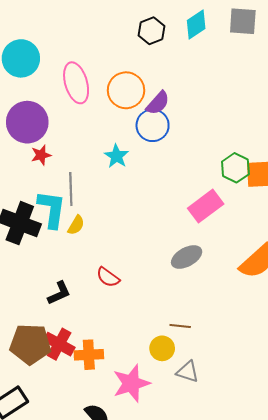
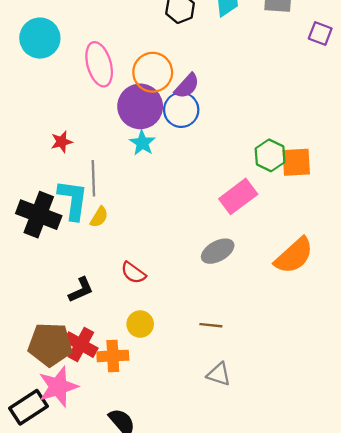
purple circle: (27, 122) -> (140, 106), moved
yellow circle: (162, 348) -> (140, 324), moved
pink star: (131, 383) -> (58, 387), moved

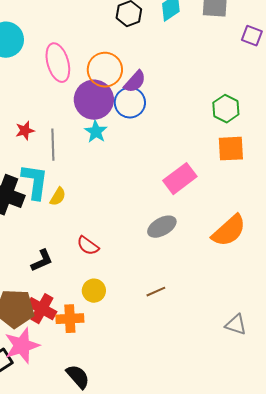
green hexagon: (270, 155) -> (226, 109), moved
gray line: (93, 178) -> (53, 145), moved
brown line: (211, 325) -> (156, 292), turned -30
gray triangle: (219, 374) -> (236, 325), moved

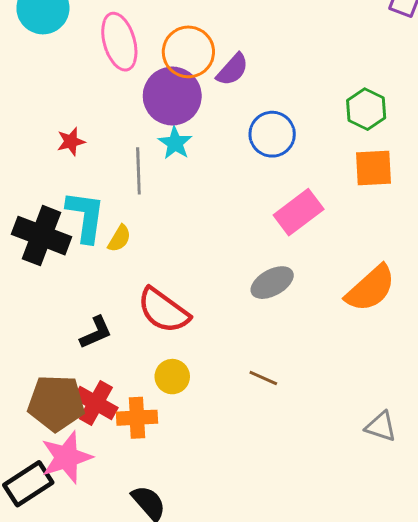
blue circle: (130, 103) -> (272, 134), moved
gray line: (53, 145) -> (138, 171), moved
red semicircle: (88, 246) -> (163, 310), size x1.6
brown line: (156, 292) -> (263, 378), turned 48

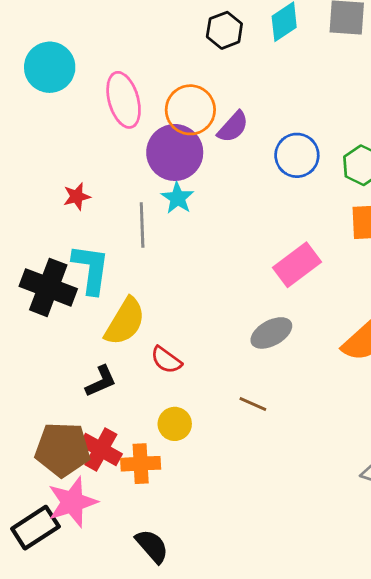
blue circle: (272, 134) -> (297, 155), moved
yellow semicircle: (119, 238) -> (125, 322), moved, size x1.8
red semicircle: (163, 310) -> (166, 360), size x0.6
brown line: (263, 378) -> (253, 404), moved

